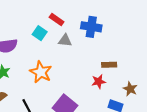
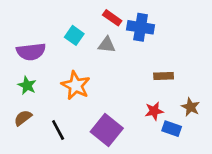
red rectangle: (57, 19) -> (112, 18), moved
red star: (99, 82) -> (154, 111), moved

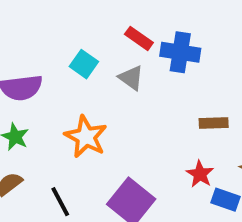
gray triangle: (107, 45) -> (131, 78), turned 30
red star: (154, 111) -> (200, 174), turned -30

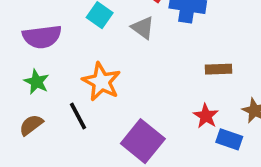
black line: (60, 202) -> (78, 116), moved

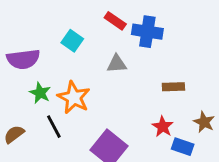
gray triangle: (143, 28) -> (117, 64), moved, turned -40
green star: (37, 82) -> (40, 93), moved

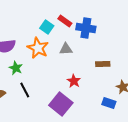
cyan square: (72, 41) -> (47, 27), moved
orange star: (74, 97) -> (38, 48), moved
red star: (163, 127) -> (74, 81), moved

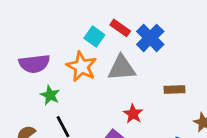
blue cross: (86, 28) -> (150, 38), turned 36
gray triangle: (66, 49) -> (122, 68), size x1.5

